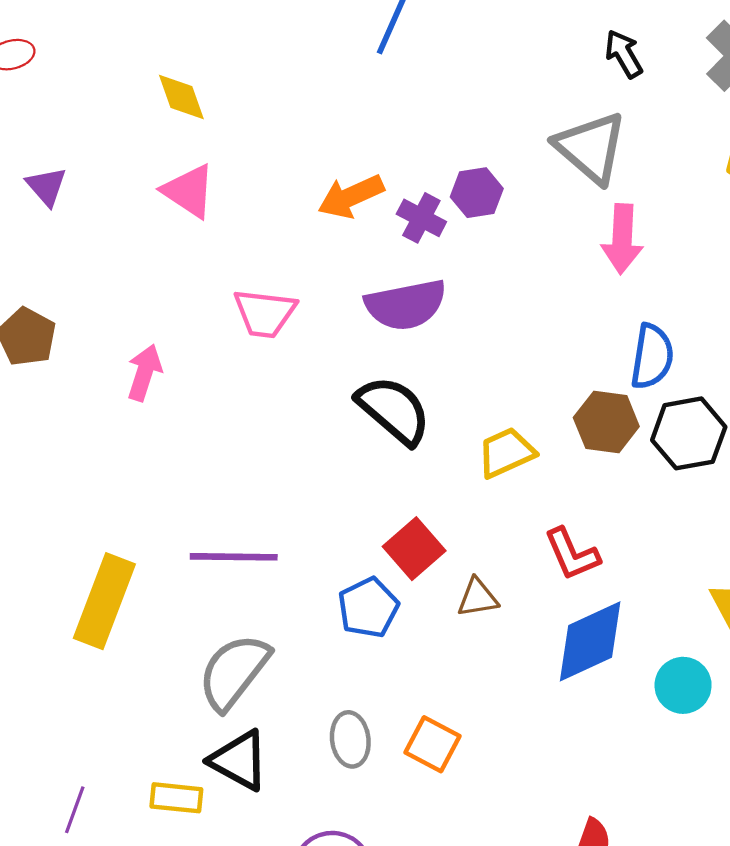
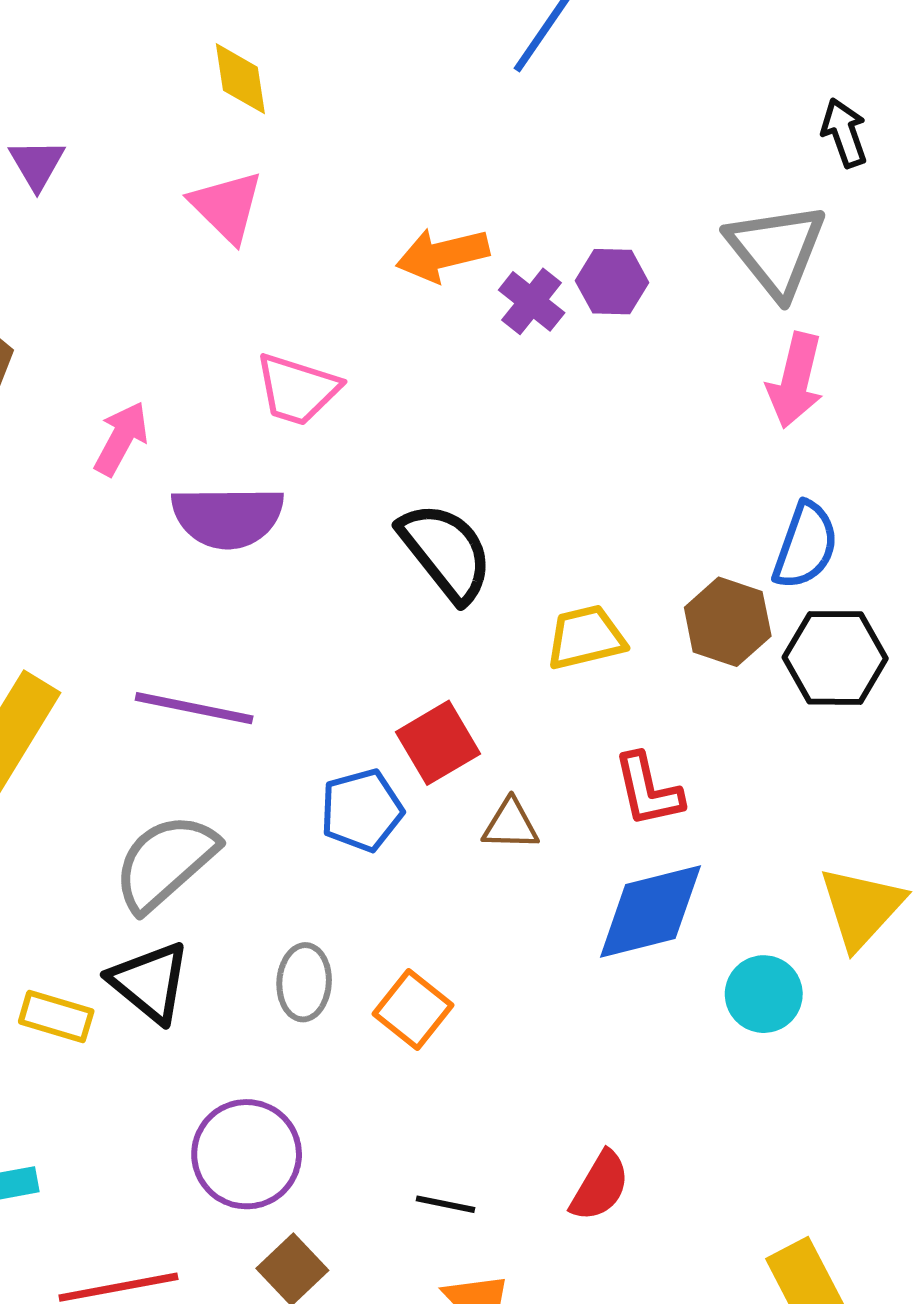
purple semicircle: (406, 305) -> (228, 517), moved

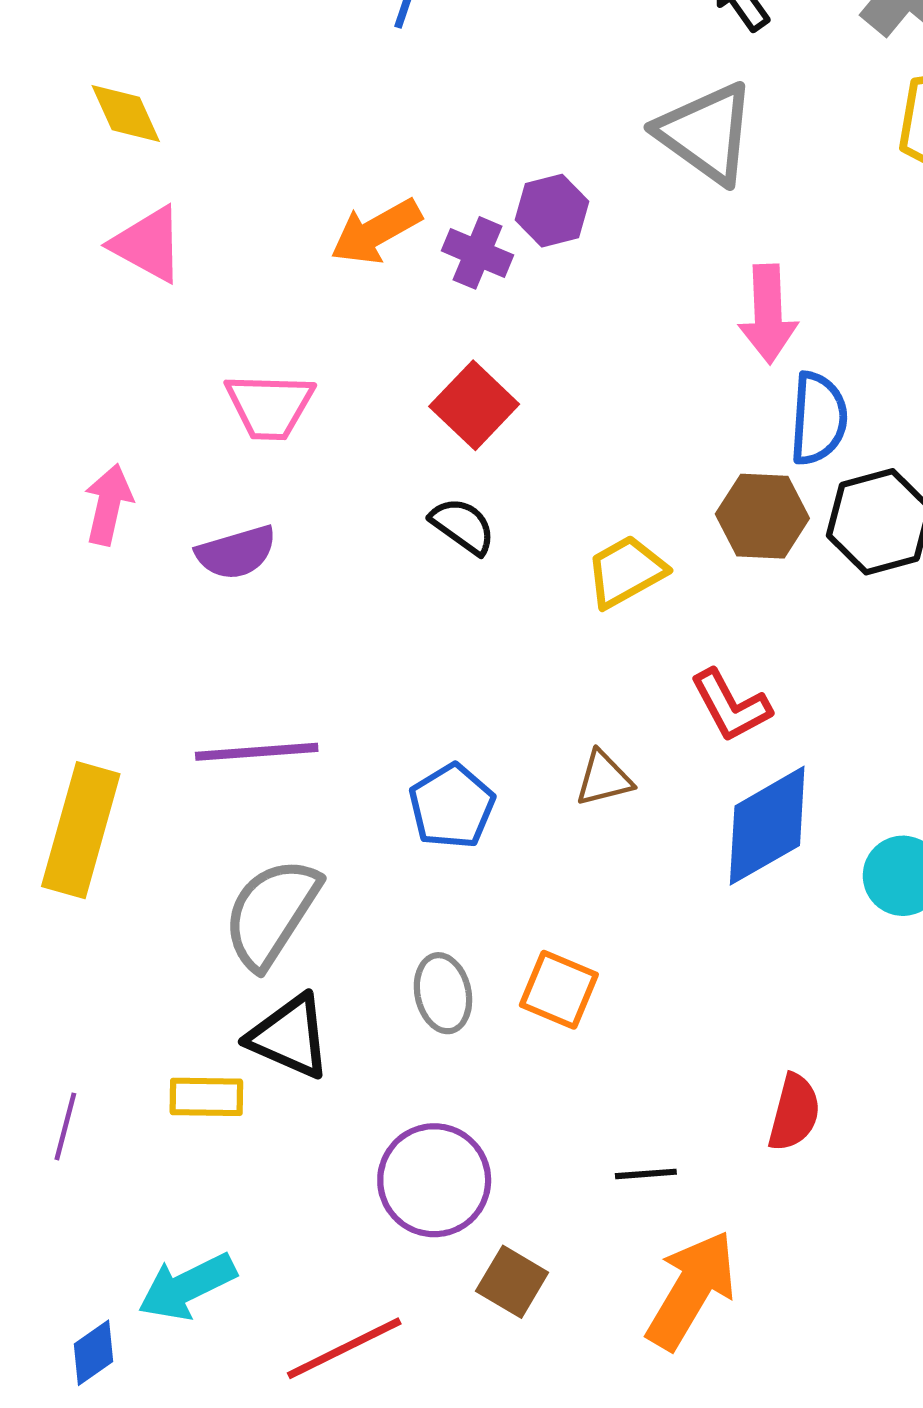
pink arrow: (795, 380) -> (768, 314), moved
purple semicircle: (228, 517) -> (236, 552), size x0.7
black semicircle: (446, 552) -> (463, 526), size x0.6
red square: (438, 743) -> (474, 405), moved

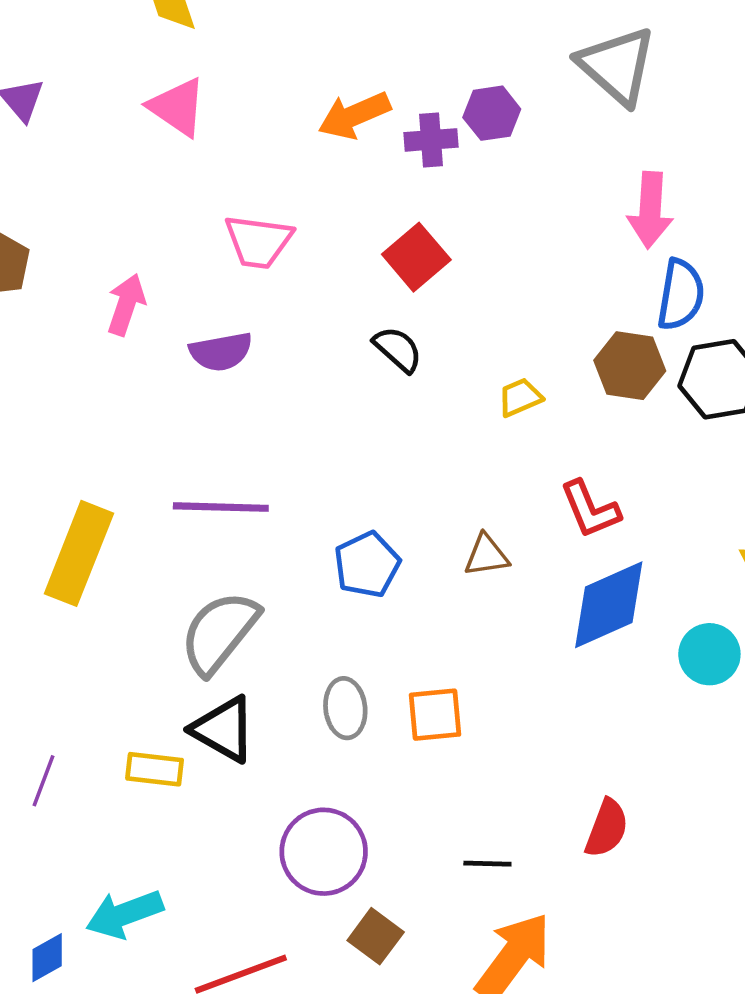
purple cross: (478, 253) -> (431, 140), turned -33
yellow trapezoid: (626, 571) -> (520, 397), size x0.7
orange square: (559, 990) -> (435, 715), turned -34

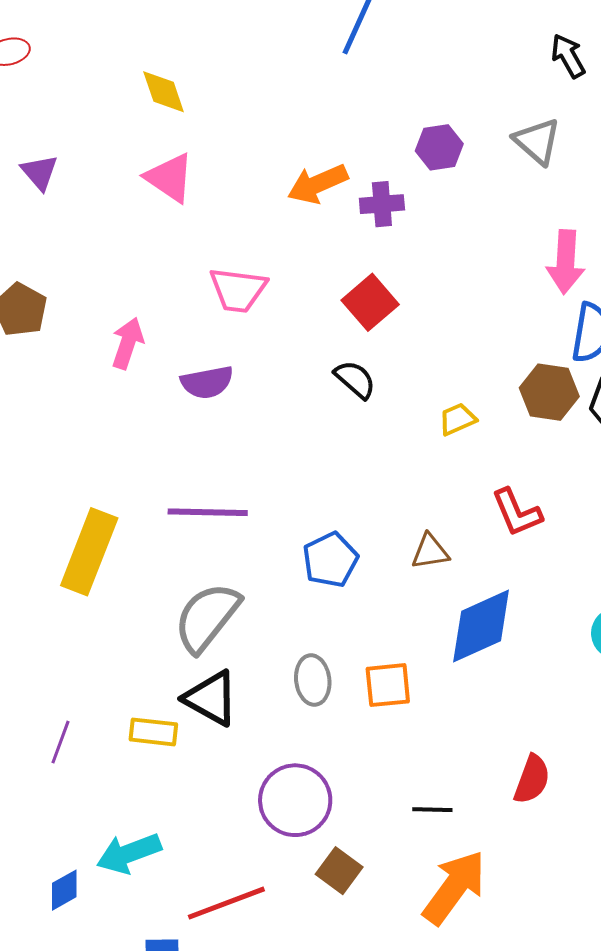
gray triangle: (617, 66) -> (537, 141), size x0.7
purple hexagon: (492, 113) -> (439, 147), moved
blue diamond: (609, 605) -> (481, 626), moved

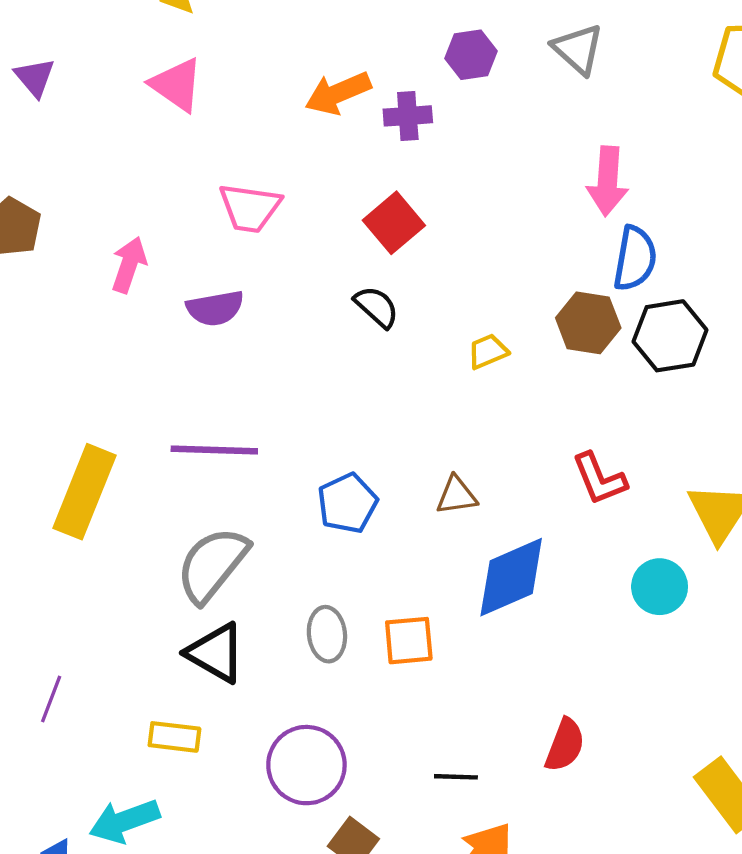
red L-shape: (517, 513) -> (599, 479), moved
yellow rectangle: (153, 732) -> (174, 737), moved

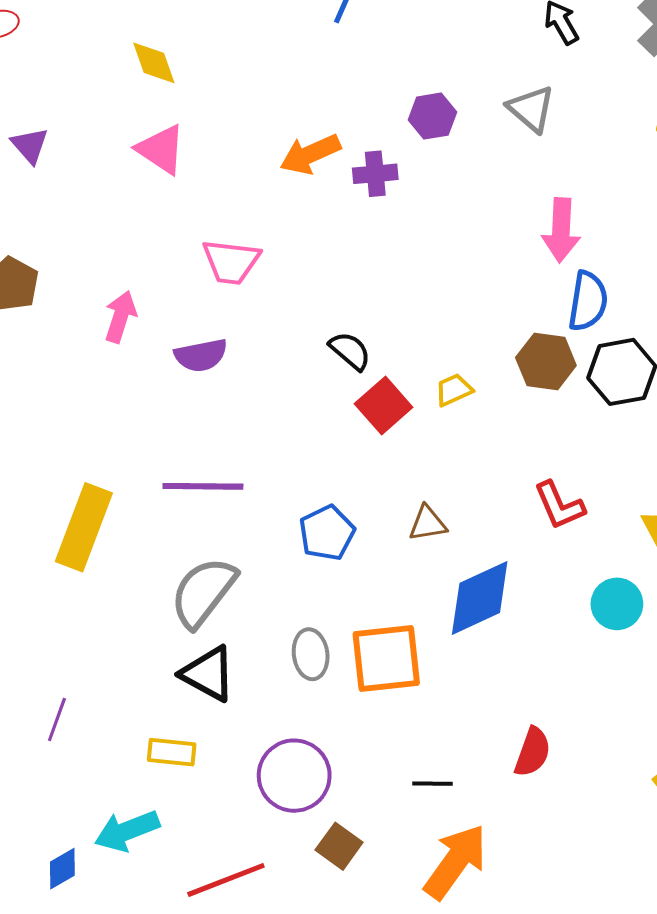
red square: (394, 223) -> (384, 406), moved
orange square: (409, 641) -> (386, 659), size x1.5

